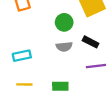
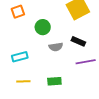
green circle: (64, 22) -> (43, 27), moved

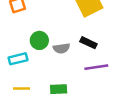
green circle: (43, 27) -> (39, 40), moved

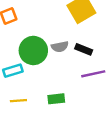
green circle: (39, 40) -> (33, 51), size x1.5
gray semicircle: (61, 48) -> (60, 47), moved

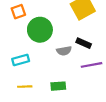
gray semicircle: (60, 47) -> (64, 51), moved
green circle: (33, 51) -> (40, 30), moved

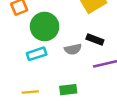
cyan rectangle: (21, 60) -> (37, 54), moved

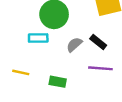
gray semicircle: (73, 49) -> (74, 45), turned 133

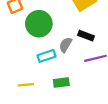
cyan rectangle: (38, 38) -> (47, 56), moved

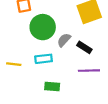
gray semicircle: (65, 45) -> (64, 40), moved
yellow line: (26, 85) -> (14, 64), moved

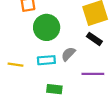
gray semicircle: (64, 40) -> (68, 54), moved
black rectangle: (84, 47) -> (94, 39), moved

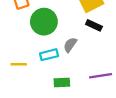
purple line: (93, 74) -> (101, 76), moved

